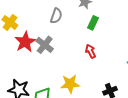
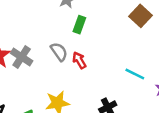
gray semicircle: (56, 16) -> (59, 52), moved, turned -49

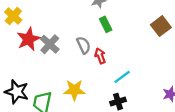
green rectangle: (79, 25) -> (106, 24), turned -56
cyan line: (135, 74) -> (122, 77), moved, turned -72

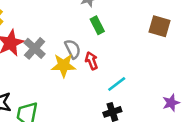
brown square: (161, 26) -> (160, 26), turned -36
yellow star: (74, 90) -> (64, 65), moved

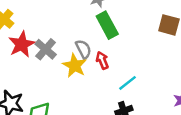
green rectangle: (97, 25) -> (107, 25), size x1.5
yellow star: (64, 65) -> (75, 66), turned 30

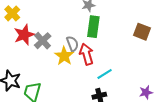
green rectangle: (107, 25) -> (93, 27), turned 30
red arrow: (102, 60) -> (86, 54), size x1.5

